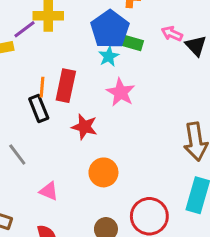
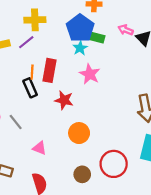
purple line: (24, 29) -> (26, 42), moved

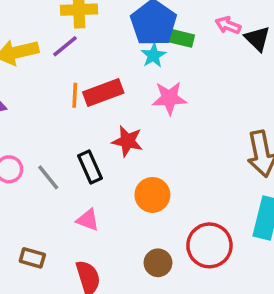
red rectangle: (49, 70) -> (103, 93), turned 60
pink star: (90, 74) -> (169, 98), turned -30
black rectangle: (30, 88) -> (90, 167), moved

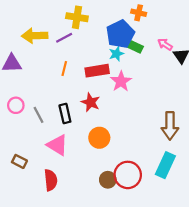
red rectangle: (103, 93) -> (97, 71), moved
pink star: (169, 98) -> (121, 81), turned 30
pink triangle: (88, 220) -> (57, 145), size x1.5
brown circle: (158, 263) -> (108, 180), moved

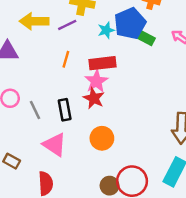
cyan star: (116, 54) -> (106, 30), moved
pink star: (121, 81) -> (96, 81), moved

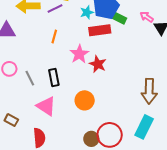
red rectangle: (103, 63) -> (100, 30), moved
red star: (94, 98) -> (98, 64), moved

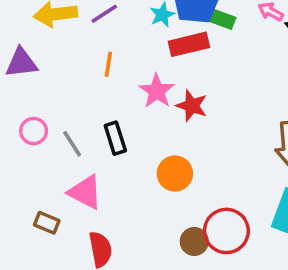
pink triangle: (46, 106) -> (85, 192), moved

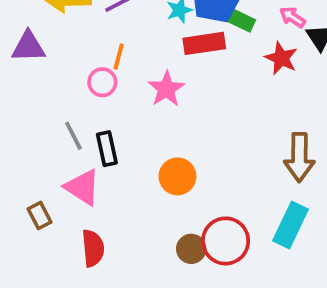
red star: (192, 106) -> (281, 58), moved
pink circle: (34, 131) -> (102, 82), moved
black rectangle: (115, 138) -> (107, 149), moved
brown rectangle: (47, 223) -> (40, 215), turned 35

